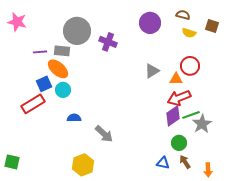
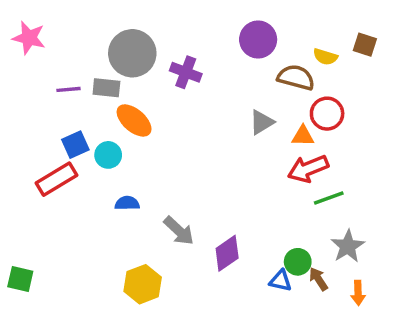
brown semicircle: (183, 15) -> (296, 77), moved, size x1.5
orange ellipse: (58, 69) -> (134, 120), moved
purple diamond: (173, 116) -> (227, 253), moved
gray star: (202, 124) -> (348, 246), moved
green circle: (179, 143) -> (298, 262), moved

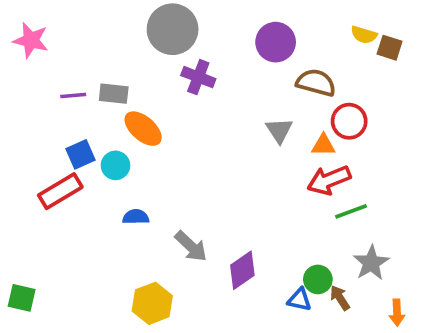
gray circle: (132, 53) -> (173, 29), moved
yellow semicircle: (325, 57) -> (364, 35), moved
gray triangle: (262, 122) -> (279, 130), turned -32
orange arrow: (358, 293) -> (397, 313), moved

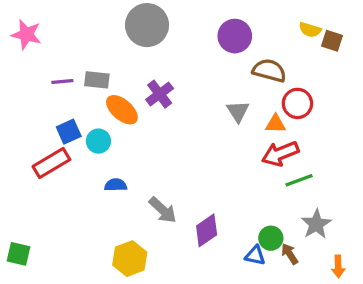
purple cross: (198, 77) -> (160, 94), moved, turned 32

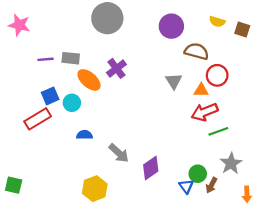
yellow semicircle: (310, 30) -> (217, 22), moved
brown arrow: (290, 254) -> (211, 185), turned -119
blue triangle: (255, 255) -> (186, 186), turned 42

